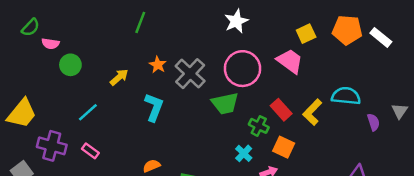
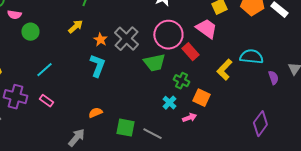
orange star: (158, 65) -> (100, 40), moved
yellow arrow: (119, 77) -> (75, 27), moved
red rectangle: (281, 110) -> (190, 52), moved

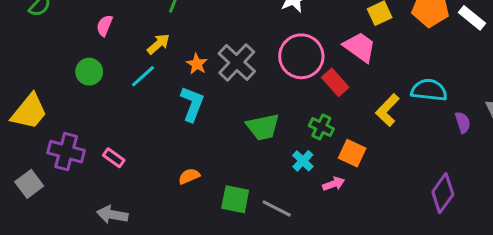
pink semicircle: (14, 15) -> (105, 26), moved, turned 104
green circle: (30, 32) -> (89, 72), moved
green trapezoid: (154, 63) -> (263, 127), moved
cyan line: (44, 70) -> (143, 76), moved
gray arrow: (76, 138) -> (112, 215), moved, turned -120

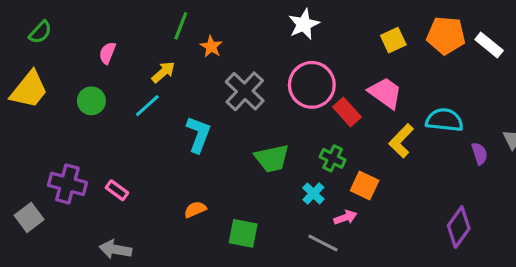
pink trapezoid: (360, 47) -> (385, 93), moved
orange star: (197, 64) -> (211, 47), moved
yellow trapezoid: (29, 112) -> (29, 90), moved
gray line: (277, 208) -> (323, 243), moved

